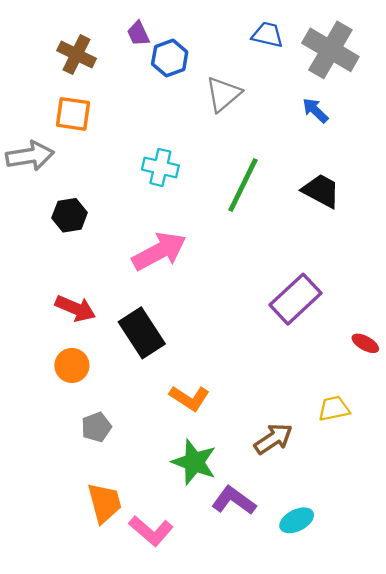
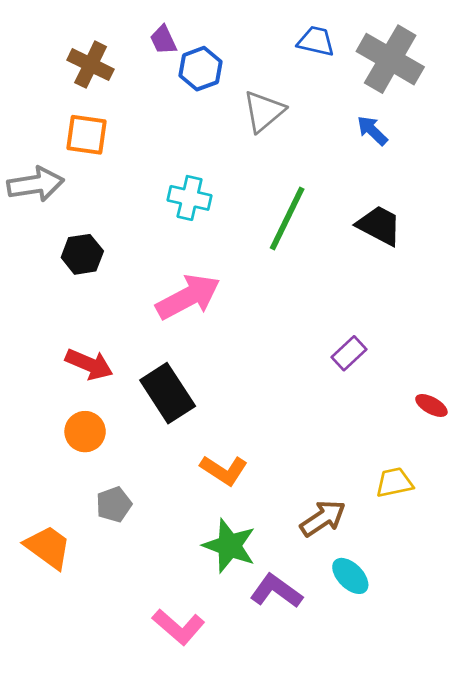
purple rectangle: (295, 299) -> (349, 353), size x0.6
orange trapezoid: (104, 503) -> (48, 547), moved, turned -39
cyan ellipse: (297, 520) -> (350, 576), moved, turned 72

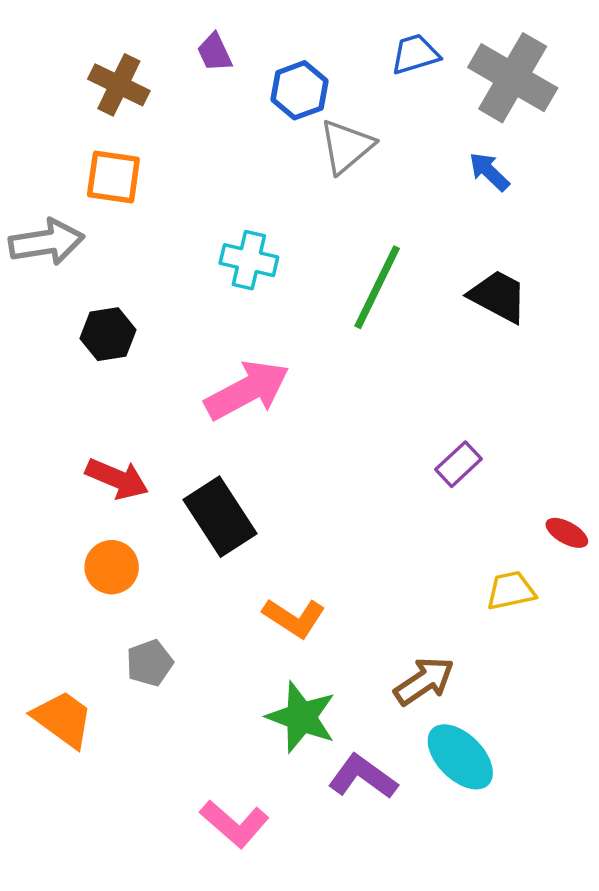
blue trapezoid: (316, 41) -> (415, 54), turned -30
blue hexagon: (201, 69) -> (300, 90), moved
yellow trapezoid: (394, 482) -> (511, 591), moved
cyan ellipse: (350, 576) -> (460, 757), size x1.4

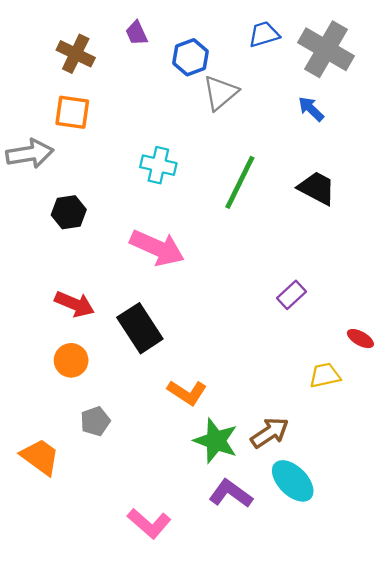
pink arrow: (247, 390) -> (157, 248), turned 52
green star: (301, 717) -> (216, 441), moved

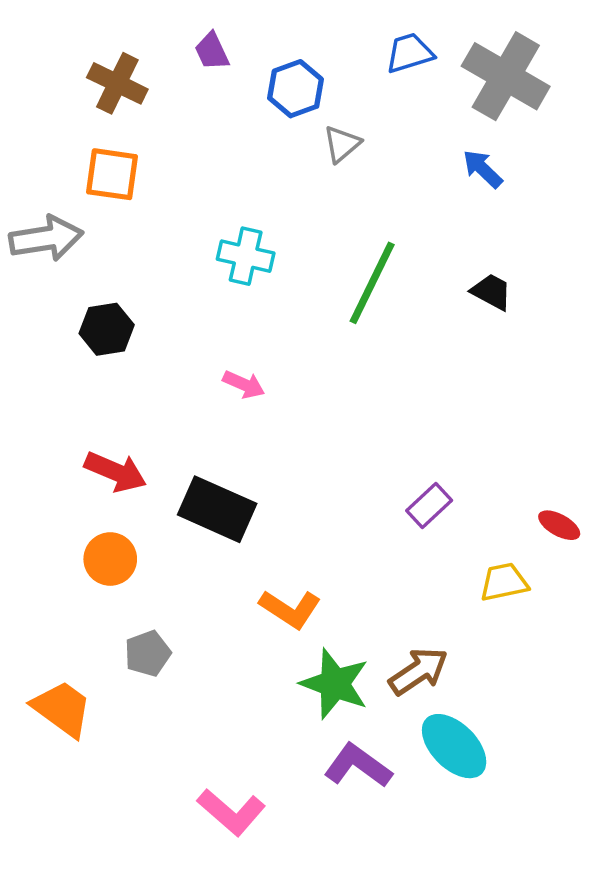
gray triangle: (220, 93) -> (342, 144), size x0.7
black trapezoid: (317, 188) -> (491, 292), size x0.7
pink arrow: (157, 248) -> (244, 384), size x0.5
purple rectangle: (292, 295) -> (429, 506), moved
black rectangle: (140, 328) -> (217, 509), turned -33

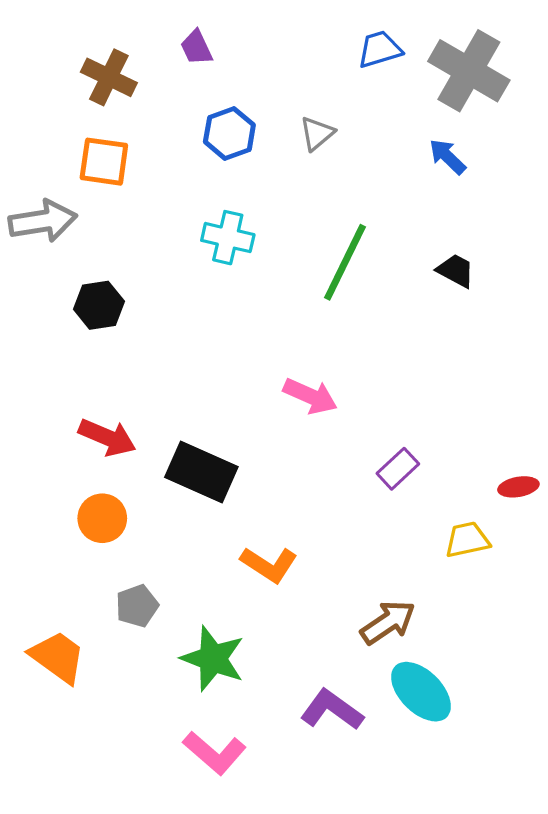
blue hexagon: (296, 89) -> (229, 133), moved
pink arrow: (244, 384) -> (310, 396), moved, size x1.4
red ellipse: (559, 525) -> (518, 487), turned -39
green star: (335, 684) -> (213, 659), moved

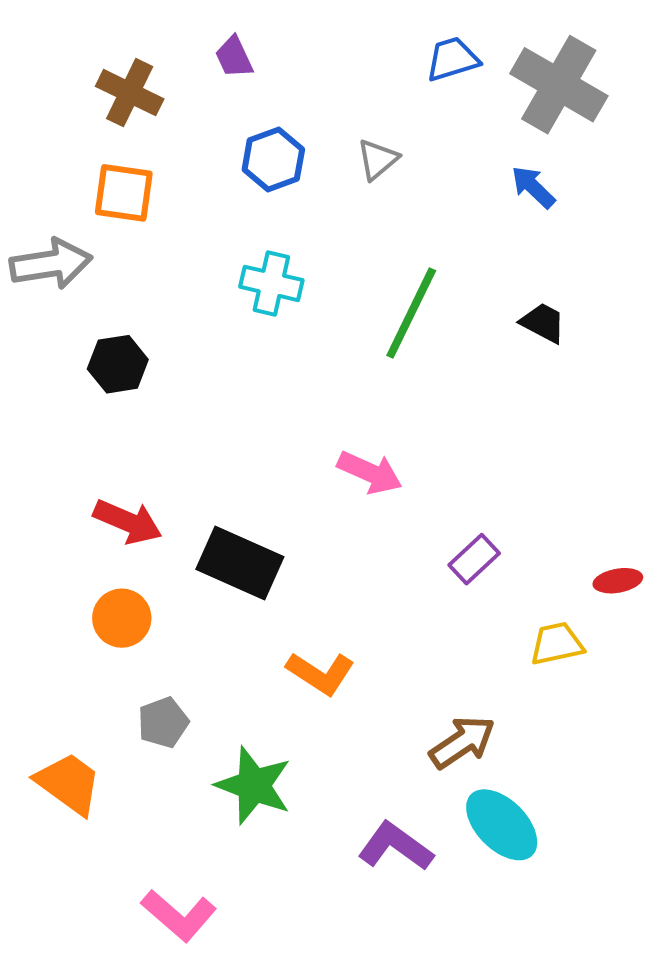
pink L-shape: (215, 753) -> (179, 915), moved

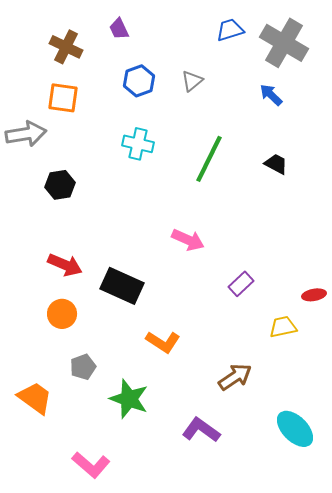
cyan ellipse: (502, 825) -> (295, 429), moved

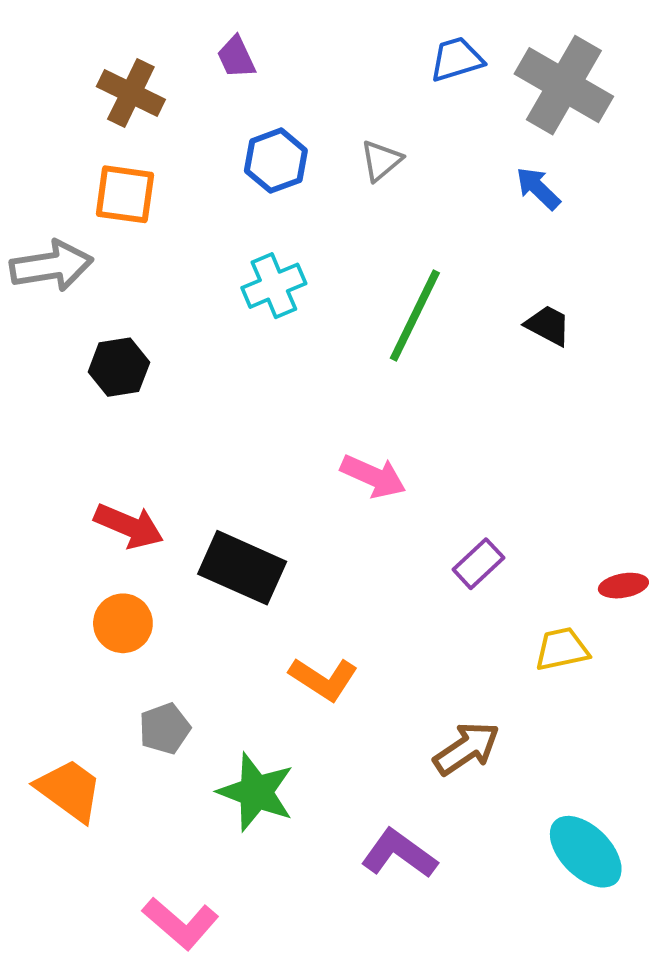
cyan cross: (138, 144) -> (274, 286), turned -36

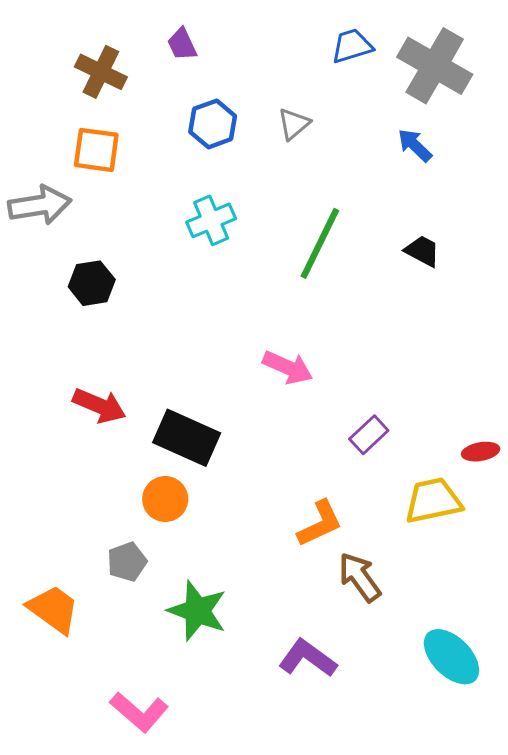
orange circle: (123, 623) -> (165, 499), moved
yellow trapezoid: (562, 649) -> (433, 501), size x1.4
orange L-shape: (324, 679) -> (320, 524), moved, turned -58
brown arrow: (467, 748) -> (360, 577), turned -92

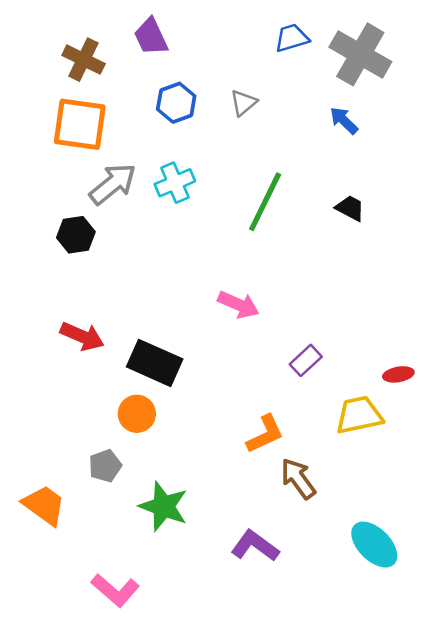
purple trapezoid: (182, 44) -> (151, 37), size x1.4
orange square: (96, 150) -> (80, 124), size x1.4
gray arrow: (40, 205) -> (113, 184), moved, turned -30

